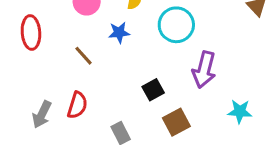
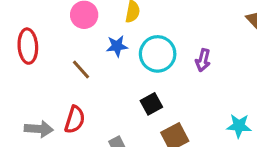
cyan circle: (176, 25) -> (158, 54), moved
purple arrow: (204, 70) -> (203, 60), moved, size x0.6
gray arrow: (42, 114) -> (39, 129), turned -112

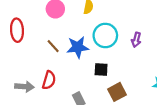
blue star: (117, 46) -> (78, 47), moved, size x1.5
black square: (151, 104) -> (101, 70), turned 32

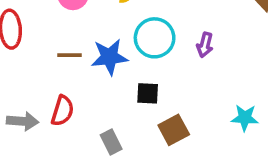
brown line: (53, 46) -> (69, 55), turned -48

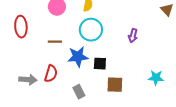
cyan circle: (155, 38) -> (91, 30), moved
blue star: (109, 57) -> (78, 57), moved
brown square: (174, 130) -> (115, 85), turned 30

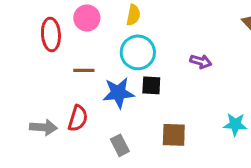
red ellipse: (21, 27) -> (51, 34), moved
purple arrow: (133, 36) -> (201, 61), turned -88
black square: (100, 64) -> (151, 85), moved

